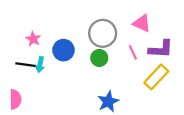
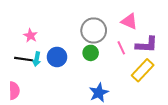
blue circle: (63, 50) -> (57, 57), moved

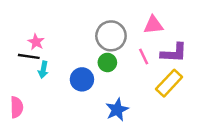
pink triangle: (129, 21) -> (153, 25), turned -30
blue circle: (57, 57) -> (82, 79), moved
black line: (23, 59) -> (29, 56), moved

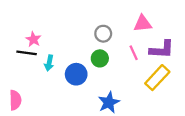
gray circle: (111, 36) -> (103, 34), size x0.6
cyan arrow: (43, 70) -> (49, 63), moved

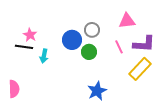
blue circle: (76, 74) -> (72, 40), moved

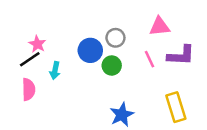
black line: (24, 47) -> (30, 59), turned -42
yellow rectangle: (140, 69) -> (176, 107), moved, turned -60
pink semicircle: (14, 89) -> (29, 89), moved

